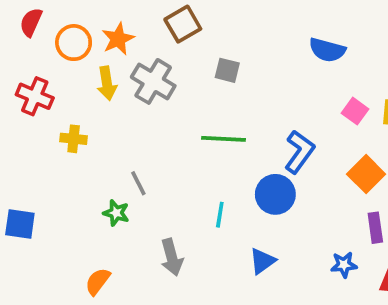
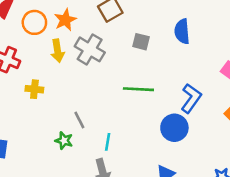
blue semicircle: (327, 50) -> (182, 31), moved, turned 70
cyan line: (220, 215) -> (108, 142), moved

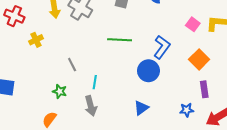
yellow cross: (34, 89) -> (36, 40), turned -32
green star: (64, 141) -> (60, 91), moved

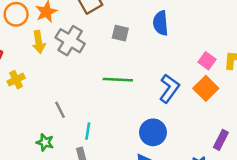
orange square: (199, 59) -> (206, 88), moved
blue circle: (148, 71) -> (153, 132), moved
purple rectangle: (204, 89) -> (221, 140), turned 35

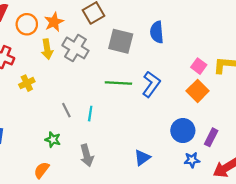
gray square: (120, 33) -> (121, 41), size x1.6
blue L-shape: (169, 88) -> (151, 84), moved
cyan line: (88, 131) -> (90, 114), moved
blue circle: (153, 132) -> (183, 131), moved

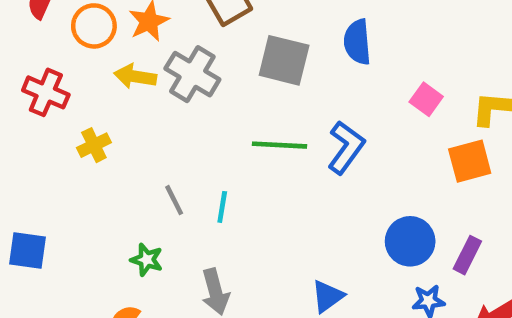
yellow arrow: (47, 49) -> (135, 76), turned 108
pink square: (199, 66) -> (426, 99), moved
orange square: (198, 91) -> (470, 161), moved, turned 30

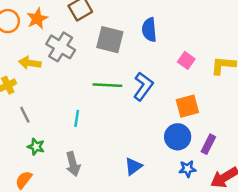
yellow arrow: (135, 76) -> (30, 63), moved
orange square: (470, 161) -> (187, 106), moved
gray line: (174, 200) -> (25, 115), moved

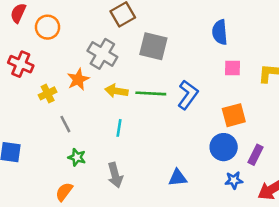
orange star: (37, 19) -> (78, 79), moved
blue semicircle: (149, 30) -> (220, 32), moved
pink square: (186, 60) -> (233, 68), turned -35
yellow arrow: (30, 63) -> (116, 91), moved
blue triangle: (133, 166) -> (178, 178), turned 30

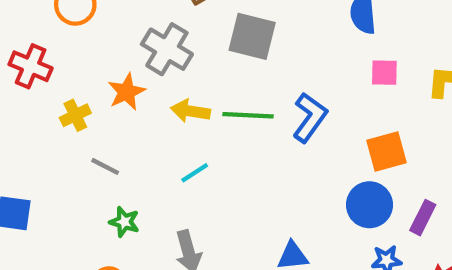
gray line: (65, 124) -> (105, 166), turned -36
cyan line: (119, 128) -> (195, 173), turned 48

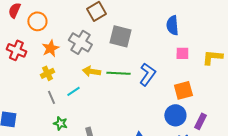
orange star: (126, 92) -> (50, 48), moved
yellow cross: (75, 115) -> (47, 73), moved
gray line: (105, 166) -> (51, 97), turned 40
cyan line: (195, 173) -> (73, 91), moved

